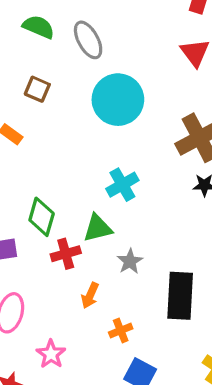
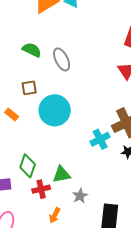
brown square: (37, 89) -> (29, 88), turned -35
cyan circle: (118, 100) -> (55, 110), moved
cyan cross: (122, 185) -> (100, 139), moved

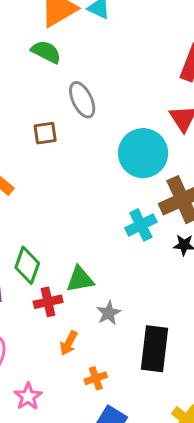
green semicircle: (32, 50) -> (46, 52), moved
brown square: (29, 88) -> (45, 133), moved
cyan circle: (55, 110) -> (143, 153), moved

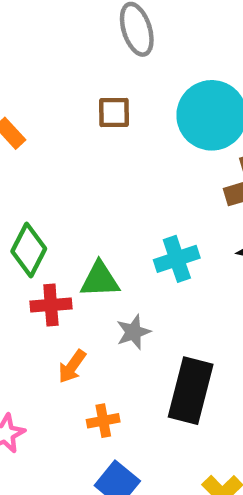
brown square: (45, 133) -> (114, 113), moved
cyan cross: (141, 225) -> (177, 259), moved

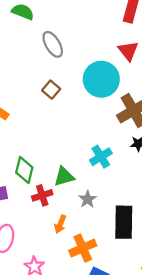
brown square: (114, 113) -> (51, 90), turned -36
orange cross: (103, 421) -> (83, 248), size x1.6

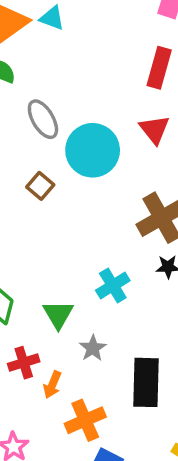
cyan circle: (101, 79) -> (93, 150), moved
green triangle: (64, 177) -> (58, 314), turned -45
red cross: (42, 195) -> (24, 363), moved

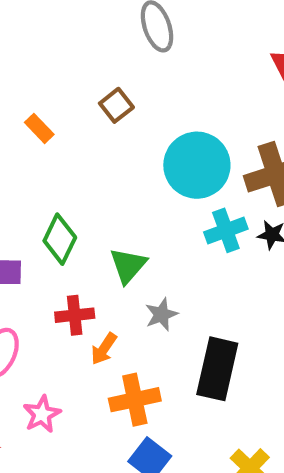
cyan circle: (93, 150) -> (197, 165), moved
brown square: (40, 186) -> (116, 105), moved
cyan cross: (113, 286) -> (226, 230), moved

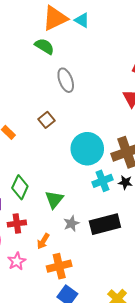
red cross: (75, 315) -> (17, 224), moved
black rectangle: (217, 369) -> (105, 224), moved, turned 64
pink star: (42, 414) -> (17, 261), moved

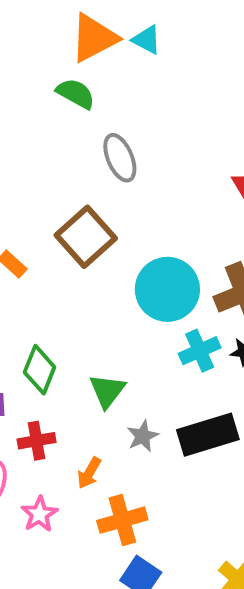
brown square: (46, 120) -> (86, 237), size x1.8

